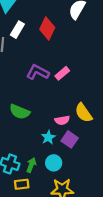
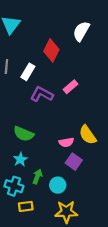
white rectangle: (17, 30) -> (28, 72), moved
pink rectangle: (62, 73) -> (71, 87), moved
cyan star: (48, 137) -> (20, 159), moved
green arrow: (31, 165) -> (37, 177), moved

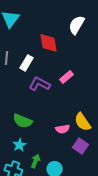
red diamond: (51, 50) -> (49, 43), turned -35
purple square: (74, 162) -> (81, 146), moved

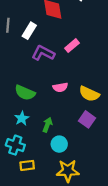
yellow semicircle: (83, 122) -> (89, 94), turned -30
pink semicircle: (63, 129) -> (60, 87), moved
green arrow: (36, 161) -> (47, 125), moved

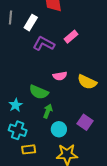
green semicircle: (25, 93) -> (39, 92), moved
cyan star: (22, 118) -> (16, 105), moved
purple square: (87, 119) -> (85, 122), moved

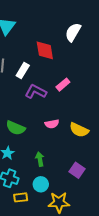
green semicircle: (39, 92) -> (16, 128), moved
green arrow: (48, 111) -> (40, 159), turned -32
cyan circle: (59, 129) -> (41, 184), moved

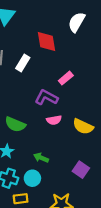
purple L-shape: (36, 92) -> (46, 97), moved
green arrow: (40, 159) -> (41, 158), turned -56
cyan circle: (41, 184) -> (32, 178), moved

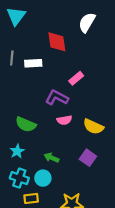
white rectangle: (23, 63) -> (33, 63), turned 56
purple square: (81, 170) -> (88, 158), moved

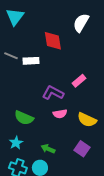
gray line: (12, 58) -> (11, 56), turned -72
pink rectangle: (76, 78) -> (79, 81), moved

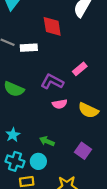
green semicircle: (24, 118) -> (14, 89), moved
purple square: (82, 149) -> (83, 151), moved

